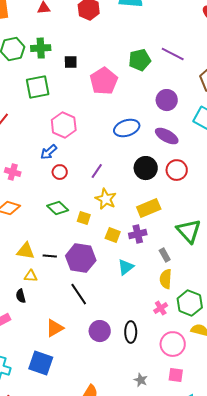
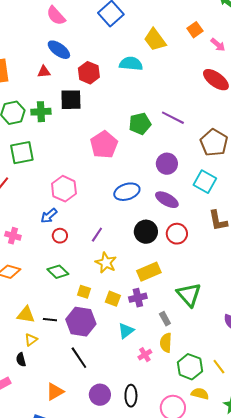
black square: (71, 62) -> (71, 100), moved, size x1.6
green square: (38, 87) -> (22, 153), moved
yellow square: (84, 218) -> (84, 292), moved
yellow triangle: (31, 276) -> (31, 340), turned -40
pink cross: (161, 308) -> (145, 355), moved

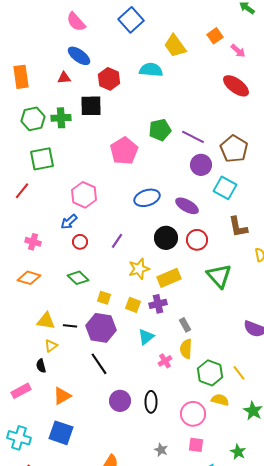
purple line: (173, 118) -> (193, 137), moved
purple circle: (167, 164) -> (201, 165), moved
yellow star: (106, 263) -> (139, 269), moved, turned 30
green triangle: (189, 295) -> (219, 276), moved
orange triangle: (55, 392) -> (62, 396), moved

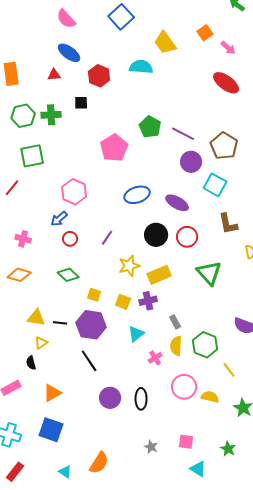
black square: (91, 106) -> (81, 103), size x0.6
green pentagon: (160, 130) -> (150, 127), turned -30
green hexagon: (210, 373) -> (205, 345), moved
pink circle: (193, 414) -> (184, 387), moved

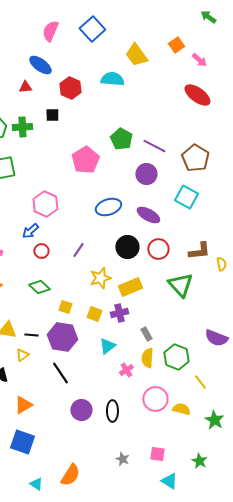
pink semicircle: (66, 19) -> (50, 31), moved, turned 65
purple circle: (191, 162) -> (146, 174), moved
brown L-shape: (228, 224) -> (199, 251), moved, turned -85
yellow triangle: (41, 343) -> (22, 355), moved

